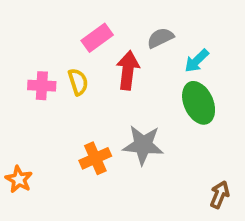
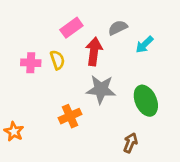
green ellipse: (199, 103) -> (146, 101), moved
gray star: (143, 145) -> (101, 89), moved
brown arrow: (220, 195) -> (130, 143), moved

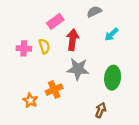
gray semicircle: (118, 28) -> (94, 12), moved
green ellipse: (146, 101) -> (113, 78), turned 30
orange star: (14, 132) -> (30, 100), moved

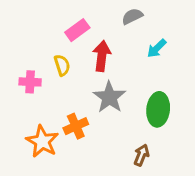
pink cross: (24, 48) -> (30, 82), moved
gray star: (78, 69) -> (109, 97), turned 30
orange star: (30, 100) -> (42, 141), size x1.5

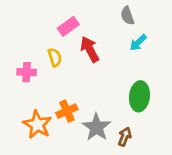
gray semicircle: (132, 16) -> (127, 16), moved, turned -84
red arrow: (102, 56) -> (90, 49), turned -35
gray star: (109, 97) -> (96, 127), moved

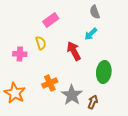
cyan arrow: (138, 43) -> (91, 34), moved
red arrow: (90, 49) -> (74, 51), moved
orange star: (37, 125) -> (15, 93), moved

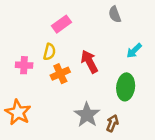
cyan arrow: (91, 34) -> (134, 51), moved
yellow semicircle: (41, 43) -> (49, 52), turned 32
orange cross: (50, 83) -> (60, 74), moved

